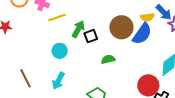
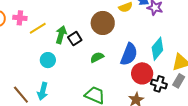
blue semicircle: (142, 34) -> (129, 54), moved
cyan arrow: (58, 81) -> (43, 91), moved

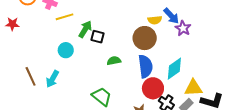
brown circle: (103, 23) -> (145, 38), moved
black square: (75, 39) -> (97, 37), turned 32
blue semicircle: (129, 54) -> (145, 66), turned -45

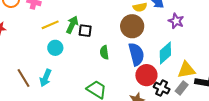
yellow line: (65, 17) -> (50, 25), moved
purple star: (183, 28) -> (176, 21), moved
green semicircle: (114, 61) -> (104, 52), turned -80

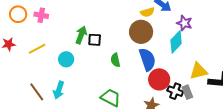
yellow line: (50, 25) -> (37, 49), moved
cyan diamond: (165, 53) -> (176, 42), moved
gray rectangle: (182, 88) -> (187, 92), moved, turned -56

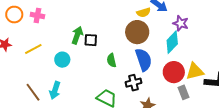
red circle: (159, 79) -> (174, 72), moved
black cross: (175, 91) -> (134, 83), moved, turned -35

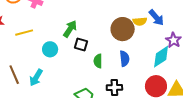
brown circle: (137, 32) -> (123, 29), moved
black square: (91, 40) -> (81, 45), moved
blue semicircle: (144, 60) -> (124, 59), moved, size x0.7

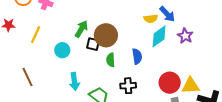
brown circle: (123, 29) -> (106, 35), moved
yellow line: (24, 33) -> (36, 35), turned -48
cyan diamond: (161, 57) -> (159, 36), moved
cyan arrow: (36, 78) -> (74, 81), moved, turned -36

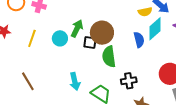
cyan circle: (62, 50) -> (60, 38), moved
blue semicircle: (137, 56) -> (139, 40), moved
green semicircle: (111, 60) -> (109, 57), size x1.5

